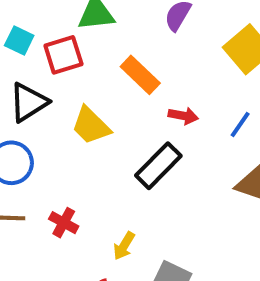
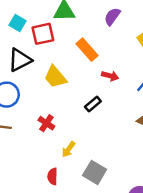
black rectangle: (158, 166) -> (93, 104), size x0.6
red cross: (64, 223) -> (46, 123), moved

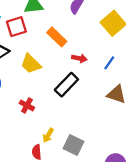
black rectangle: (93, 104) -> (66, 85), size x1.6
yellow arrow: (68, 149) -> (48, 135), moved

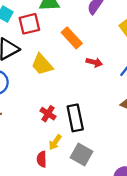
black rectangle: (66, 85) -> (75, 118), moved, turned -60
red cross: (27, 105) -> (48, 114), moved

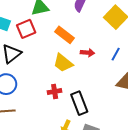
yellow trapezoid: (42, 64) -> (63, 63), moved
red cross: (48, 114) -> (55, 91), moved, turned -32

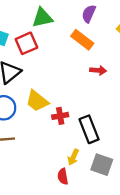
orange rectangle: (65, 35) -> (82, 40), moved
yellow trapezoid: (63, 63) -> (37, 101), moved

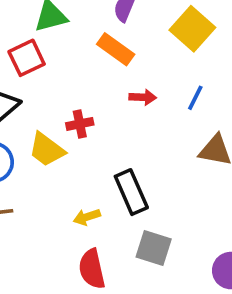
red cross: (60, 116) -> (80, 124), moved
yellow arrow: (73, 157) -> (87, 217), moved, turned 49
red semicircle: (63, 176) -> (92, 269), size x1.5

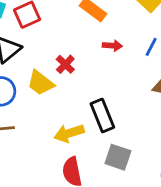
red cross: (80, 124) -> (65, 64), turned -36
yellow arrow: (87, 217) -> (69, 133), size x1.5

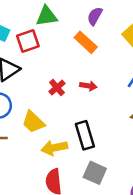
red arrow: (112, 46) -> (88, 86), moved
yellow trapezoid: (40, 83) -> (33, 122), moved

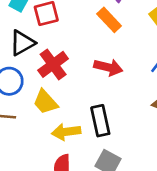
red arrow: (88, 86) -> (108, 67), size x1.5
red cross: (57, 88) -> (53, 64), moved, size x1.6

